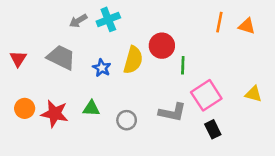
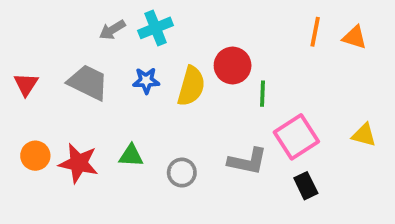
blue star: (102, 68) -> (146, 81), moved, turned -30

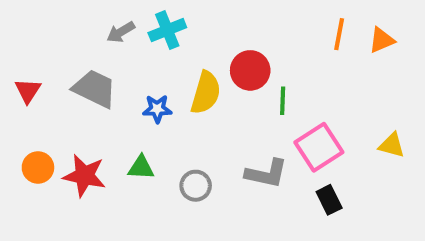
orange triangle: (355, 37) -> (382, 40), turned -40
blue star: (146, 81) -> (157, 109), moved

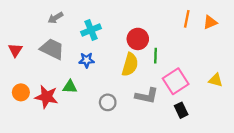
cyan cross: (167, 30) -> (91, 30), moved
gray arrow: (121, 32) -> (55, 18), moved
yellow semicircle: (206, 93) -> (130, 65), moved
green triangle: (141, 167) -> (70, 87), moved

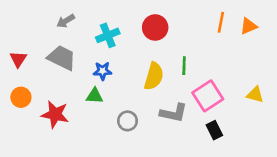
red circle: (138, 39) -> (155, 27), moved
green triangle: (70, 87) -> (95, 96), moved
orange circle: (21, 92) -> (21, 97), moved

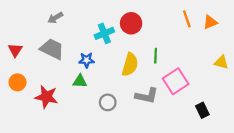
orange line: (221, 22) -> (187, 19), turned -30
cyan cross: (108, 35) -> (104, 33), moved
yellow triangle: (255, 95) -> (221, 62), moved
black rectangle: (214, 130) -> (202, 110), moved

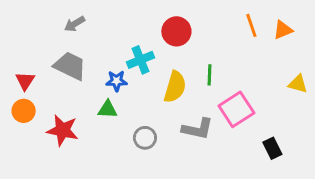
cyan cross: (104, 33) -> (140, 60), moved
red triangle: (15, 50) -> (25, 81), moved

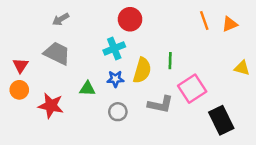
red circle: (176, 31) -> (130, 19), moved
blue star: (117, 81) -> (115, 79), moved
black rectangle: (272, 148) -> (221, 120), size x1.6

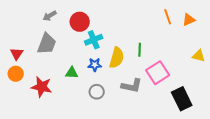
red circle: (130, 19) -> (80, 22), moved
gray trapezoid: (57, 53) -> (47, 44), turned 85

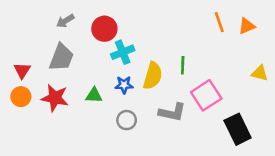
red star: (42, 87) -> (55, 98), moved

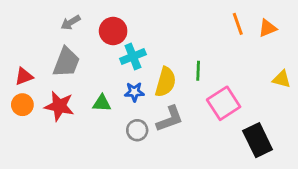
red triangle: (22, 70) -> (24, 76), turned 36
gray L-shape: (172, 112) -> (170, 119), moved, turned -32

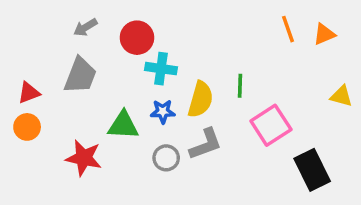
cyan cross: (133, 57) -> (161, 69), turned 30
green triangle: (102, 103) -> (123, 125), size x1.4
red star: (59, 106) -> (84, 158), moved

